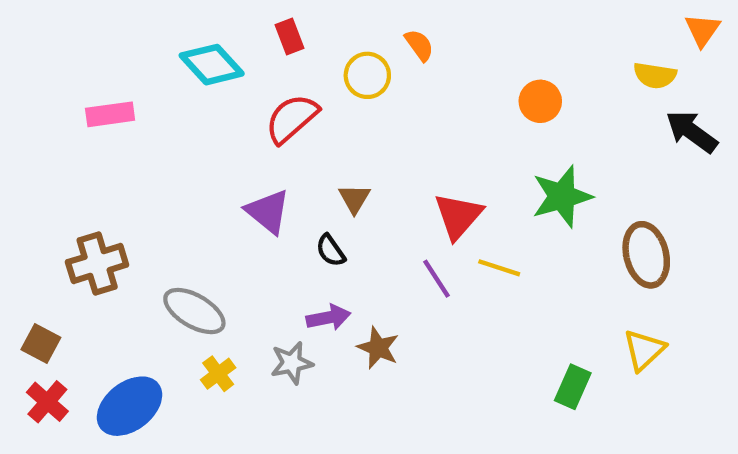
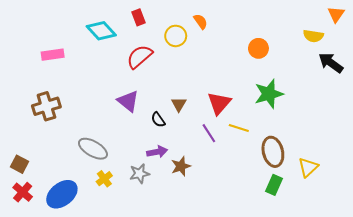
brown triangle: (354, 199) -> (179, 104), moved
brown ellipse: (646, 255) -> (273, 152), moved
brown cross: (97, 263) -> (46, 106), moved
brown star: (378, 348) -> (181, 166), turned 30

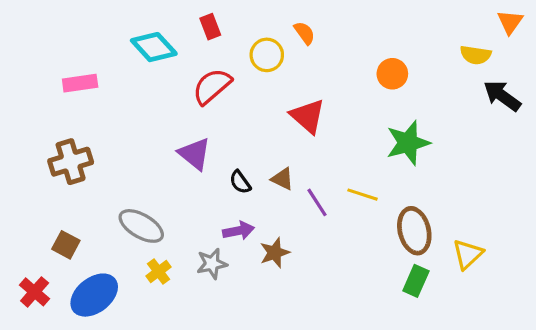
red triangle: (219, 103) -> (308, 116), moved, turned -30
brown triangle: (179, 104) -> (282, 179), moved, turned -35
brown square: (20, 164) -> (66, 245), moved

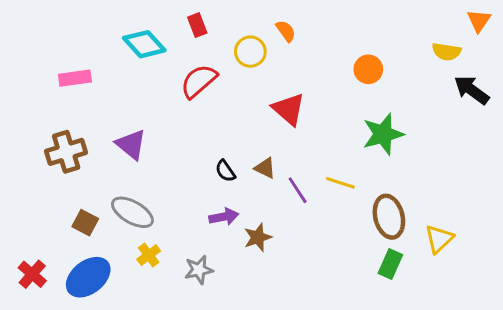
purple triangle: (195, 154) -> (131, 144), moved
brown square: (66, 245) -> (85, 223), moved
gray star: (212, 264) -> (199, 270), moved

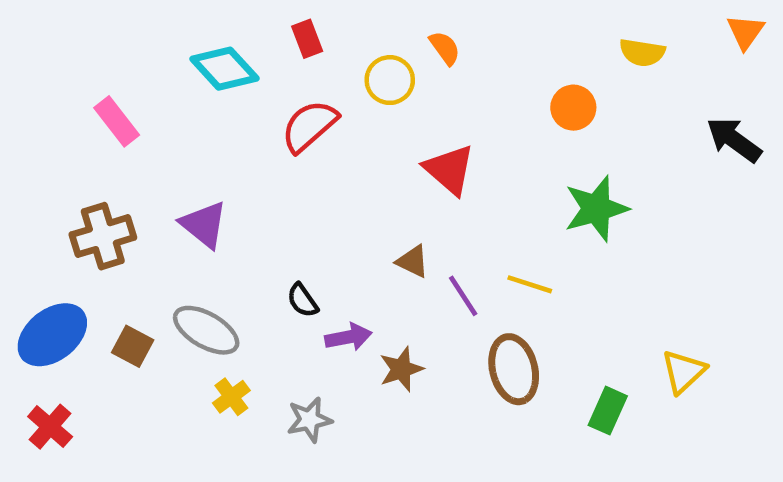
yellow semicircle: (446, 52) -> (642, 52), moved
pink rectangle: (75, 78) -> (117, 121), turned 60
black semicircle: (225, 171) -> (303, 300), moved
brown ellipse: (389, 217) -> (514, 369), moved
blue ellipse: (88, 277) -> (52, 335), moved

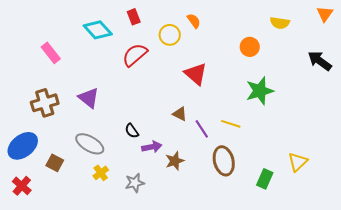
brown square: (133, 346) -> (55, 163), moved

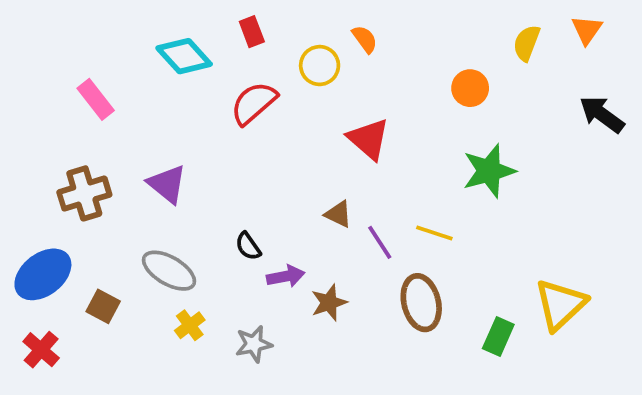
orange triangle: (325, 14) -> (587, 30), moved
yellow semicircle: (280, 23) -> (527, 43), turned 102
yellow triangle: (298, 162) -> (560, 304), size x1.4

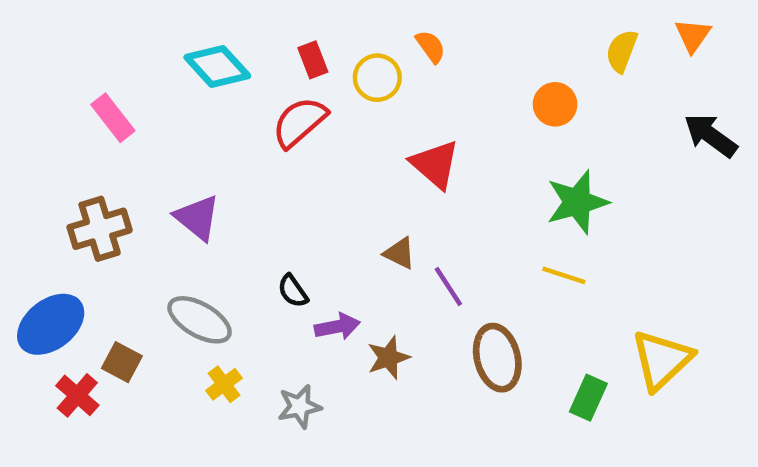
red rectangle: (252, 32) -> (313, 60), moved
yellow line: (434, 233) -> (564, 275), moved
red cross: (41, 350) -> (77, 395), moved

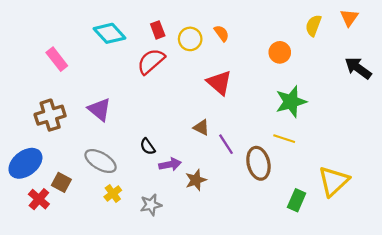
orange semicircle: (431, 47) -> (222, 33), moved
brown ellipse: (497, 358) -> (258, 163), moved

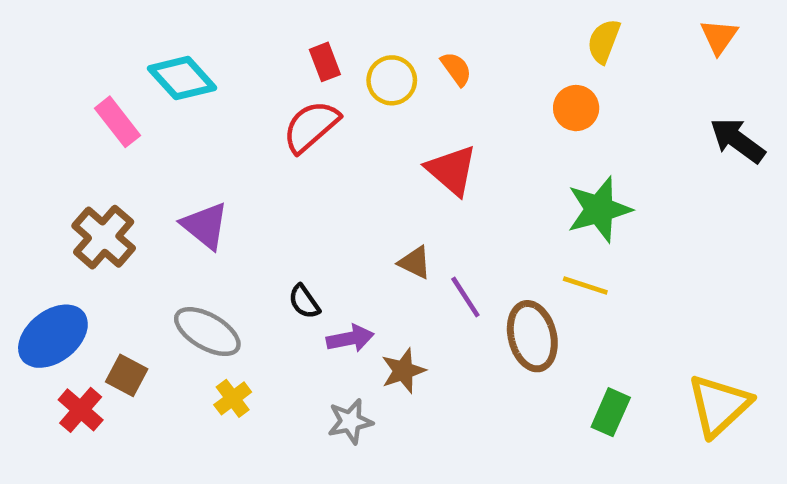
yellow semicircle: (313, 25) -> (604, 41), moved
cyan diamond: (109, 33) -> (182, 78), moved
brown cross: (50, 115) -> (104, 237), turned -32
yellow triangle: (334, 181) -> (719, 405), moved
gray star: (151, 205) -> (350, 421), moved

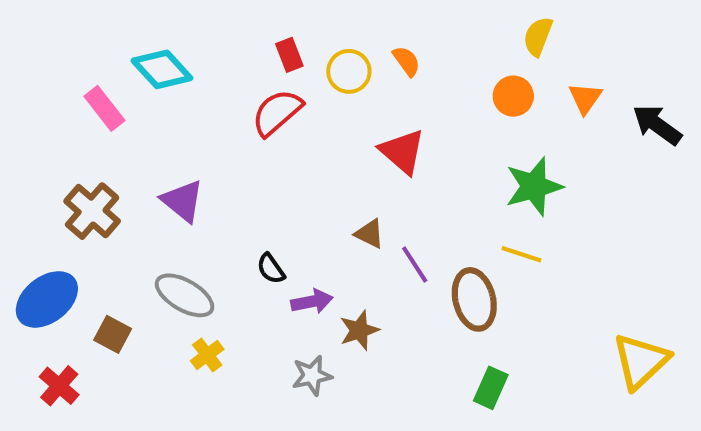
orange triangle: (719, 37) -> (585, 98), moved
red cross: (81, 410) -> (59, 386), moved
green rectangle: (611, 412) -> (491, 388), moved

